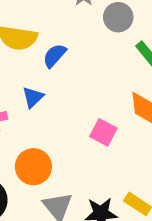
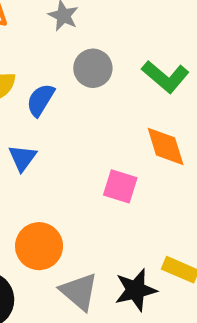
gray circle: (118, 17) -> (93, 68), moved

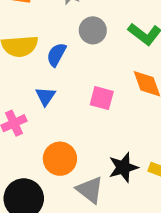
pink square: (120, 186) -> (102, 98), moved
black star: (136, 290) -> (123, 167), moved

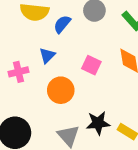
orange circle: (60, 159) -> (61, 90), moved

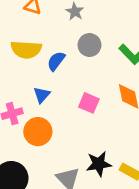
orange circle: (61, 90) -> (38, 132), moved

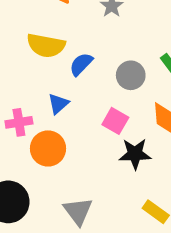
gray circle: (89, 45) -> (131, 75), moved
black star: (99, 164) -> (135, 154), moved

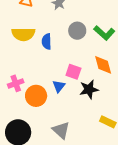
blue semicircle: (81, 64) -> (47, 42), turned -35
gray circle: (131, 75) -> (77, 31), moved
blue triangle: (58, 104) -> (59, 86), moved

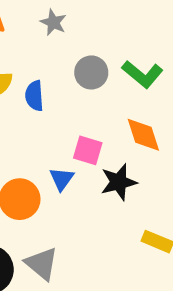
gray triangle: (61, 130) -> (42, 264), moved

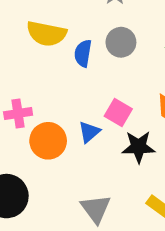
gray circle: (91, 72) -> (121, 42), moved
gray triangle: (42, 264) -> (96, 209), moved

